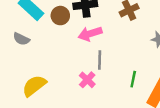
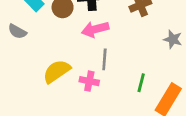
pink cross: (87, 80) -> (89, 81), turned -35
yellow semicircle: (34, 86) -> (57, 71), moved

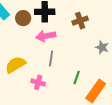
pink cross: (89, 81) -> (38, 82), moved

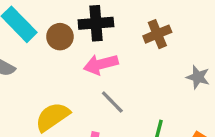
gray line: (51, 58) -> (112, 102), turned -49

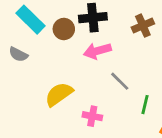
gray line: (112, 102) -> (120, 81), moved

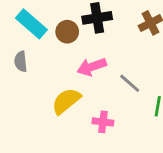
pink arrow: (97, 51) -> (92, 67), moved
gray semicircle: (18, 54) -> (21, 61), turned 60

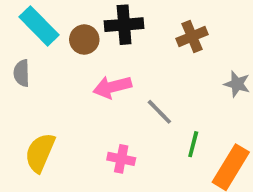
yellow semicircle: (66, 101) -> (40, 153), moved, turned -32

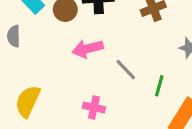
green line: (193, 144) -> (159, 86), moved

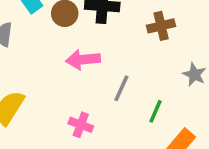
gray line: (126, 70) -> (121, 88), turned 60

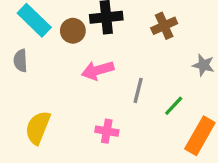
green line: (156, 111) -> (174, 106), turned 30

